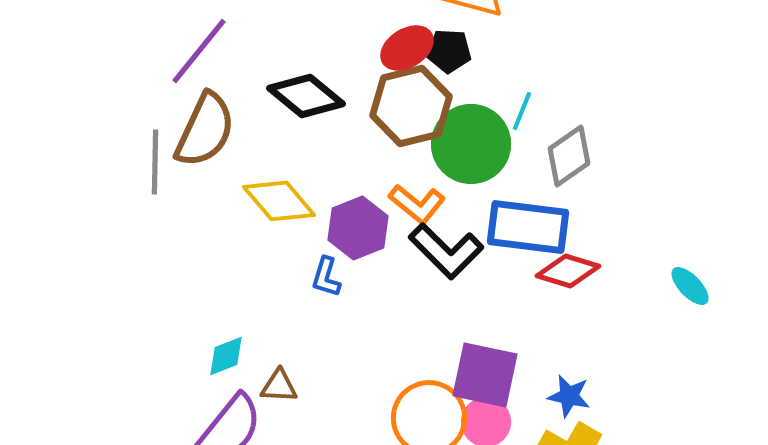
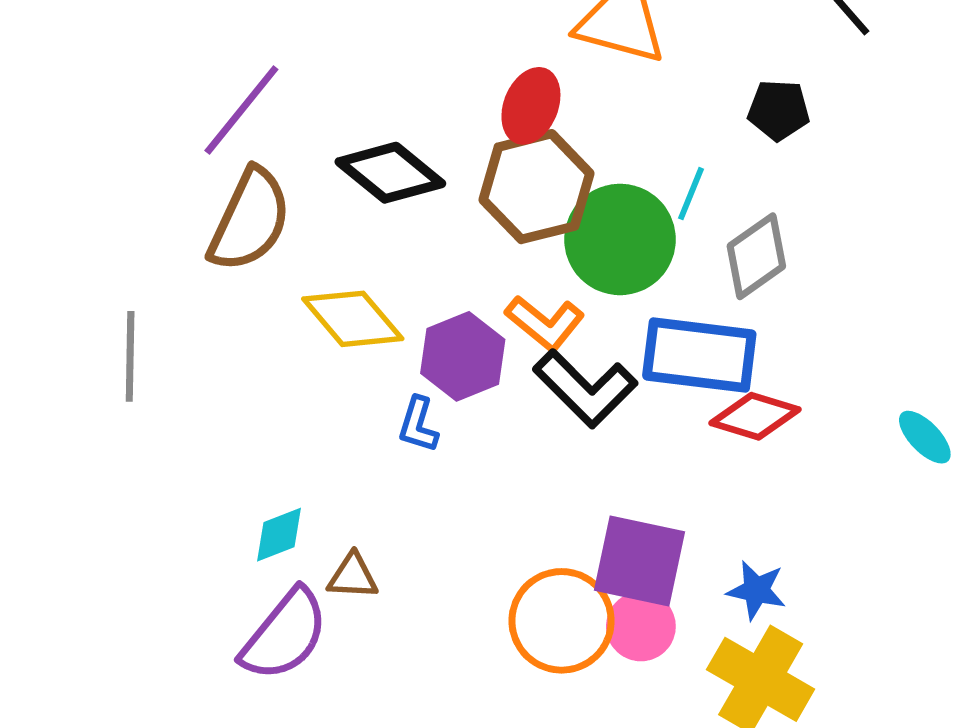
red ellipse: (407, 48) -> (531, 106), turned -36
black pentagon: (449, 51) -> (779, 110), moved
gray line: (155, 162) -> (130, 356), moved

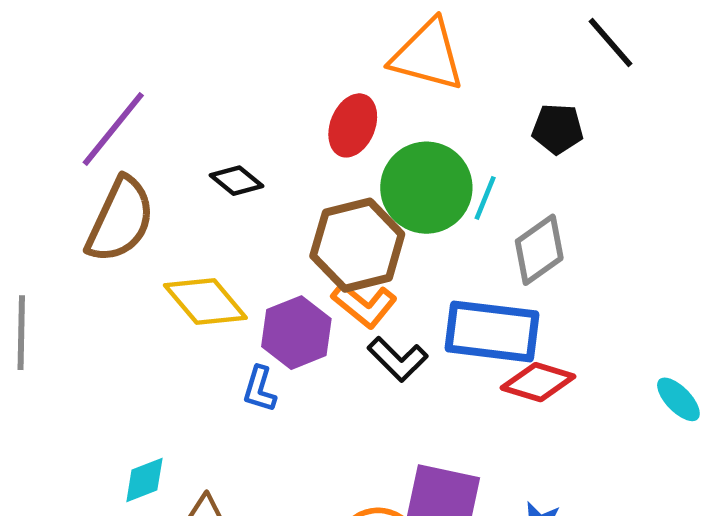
black diamond: (390, 173) -> (236, 181), size x0.6
brown hexagon: (536, 187) -> (357, 245), moved
green circle: (620, 239) -> (426, 188), moved
black L-shape: (585, 388) -> (398, 359), size x0.7

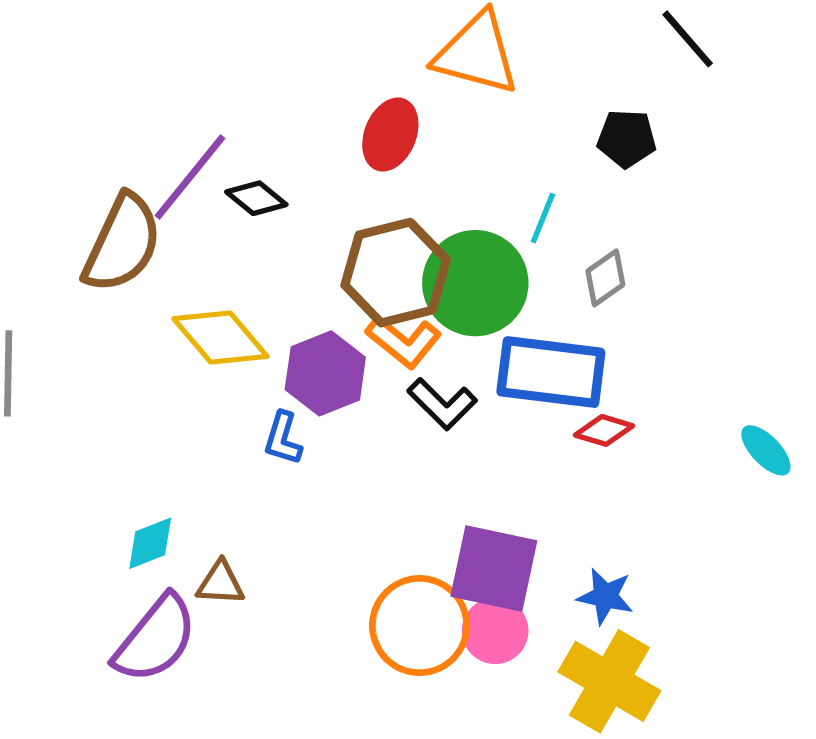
purple line: (113, 129) -> (190, 177), moved
green circle: (426, 188) -> (475, 283), moved
gray diamond: (539, 250) -> (605, 278), size x0.7
red diamond: (538, 382) -> (604, 430), size x0.7

